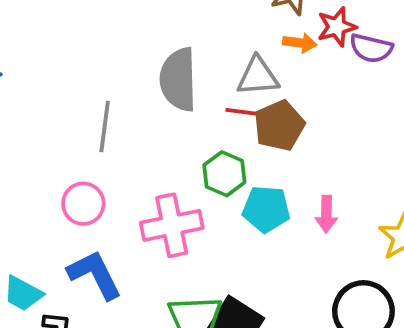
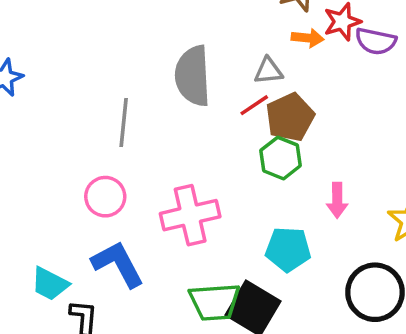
gray triangle: (258, 76) -> (268, 71), size x0.7
red line: (242, 112) -> (254, 105), turned -40
green hexagon: (224, 174) -> (281, 158), moved
cyan pentagon: (266, 209) -> (288, 249), moved

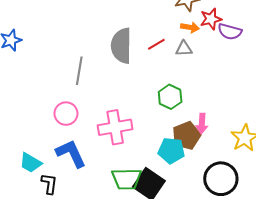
gray triangle: (268, 71) -> (184, 49), moved
red line: (254, 105) -> (156, 44), moved
brown pentagon: (290, 117) -> (186, 136), moved

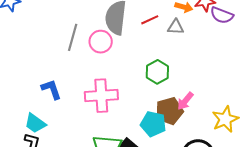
pink circle: (66, 114) -> (101, 42), moved
pink arrow: (202, 124) -> (185, 101), turned 30
blue L-shape: (71, 153) -> (51, 89), moved, size x0.7
cyan trapezoid: (31, 163) -> (35, 123), moved

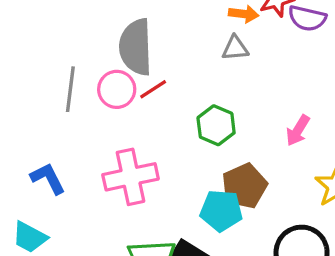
red line: (150, 20) -> (153, 89), moved
pink arrow: (185, 101) -> (298, 130), moved

